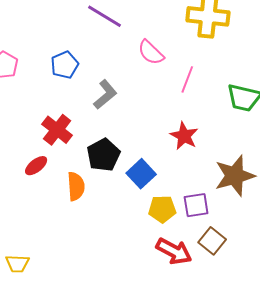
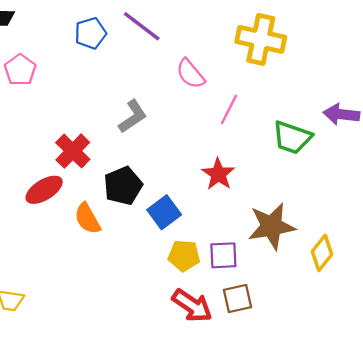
blue pentagon: (65, 65) -> (91, 33), moved
red ellipse: (36, 166) -> (44, 190), size x1.4
orange semicircle: (76, 186) -> (87, 219), turned 148
brown square: (212, 241) -> (237, 298), turned 32

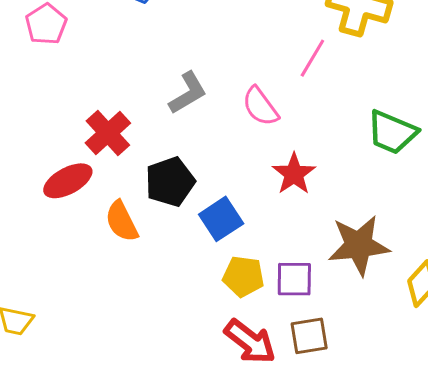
pink semicircle: (190, 74) -> (260, 106), moved
pink line: (229, 109) -> (312, 58), moved

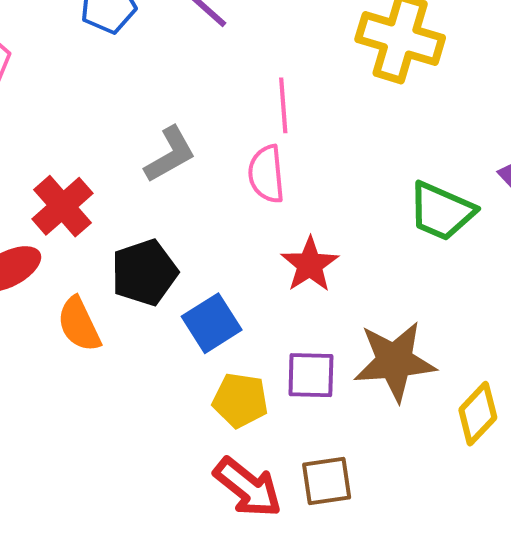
pink line: (312, 58) -> (283, 105), moved, turned -36
pink semicircle: (260, 106) -> (266, 174), turned 30
purple square: (294, 279) -> (311, 375), moved

